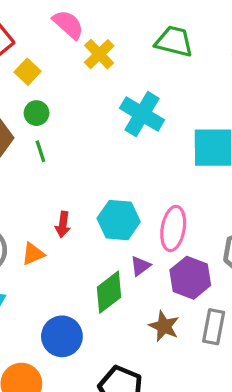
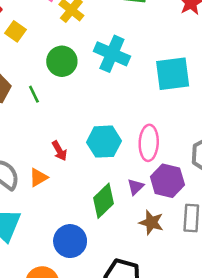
green circle: (36, 113) -> (62, 61), moved, size x1.5
red arrow: (63, 224) -> (59, 151), turned -30
purple triangle: (140, 266) -> (136, 187), moved

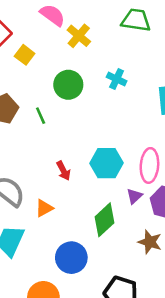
cyan cross: (112, 54) -> (117, 79), size x0.6
orange triangle: (38, 178) -> (44, 208), moved
purple triangle: (136, 187) -> (134, 196), moved

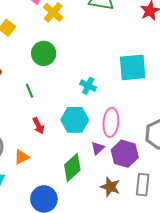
cyan cross: (117, 79) -> (88, 86), moved
green line: (41, 116) -> (30, 91), moved

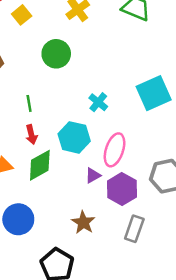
cyan square: (133, 67) -> (154, 93), turned -32
green line: (30, 91) -> (29, 103), moved
green diamond: (72, 168) -> (40, 165), moved
brown star: (110, 187) -> (83, 222), moved

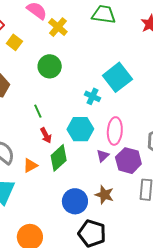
cyan square: (154, 93) -> (117, 77), moved
blue circle: (18, 219) -> (75, 201), moved

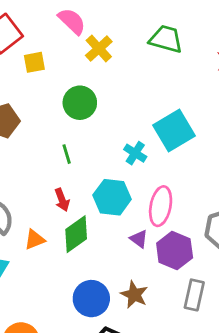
yellow square: (14, 42) -> (34, 62), turned 35
green line: (38, 111) -> (67, 154), moved
purple triangle: (103, 156) -> (139, 239), turned -48

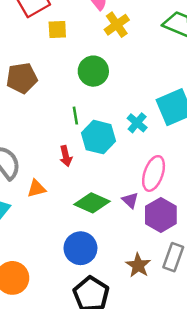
cyan hexagon: (112, 197) -> (99, 137), moved
green diamond: (76, 234) -> (92, 203), moved, turned 52
brown star: (134, 295) -> (138, 265), moved

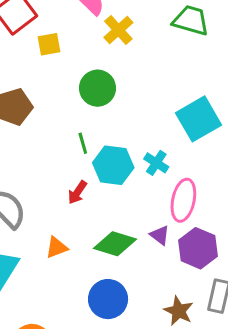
cyan cross: (137, 123) -> (156, 163), moved
red arrow: (66, 156) -> (77, 192), turned 54
orange triangle: (37, 189) -> (57, 247), moved

